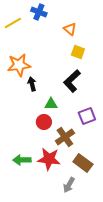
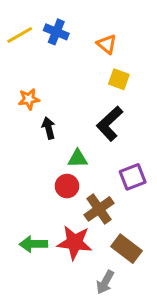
blue cross: (39, 12) -> (56, 32), moved
orange star: (19, 65) -> (29, 99), size x0.6

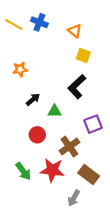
yellow line: (20, 35) -> (14, 24), turned 60
black arrow: (49, 128) -> (33, 99), moved, turned 64
red circle: (67, 186) -> (37, 135), moved
green arrow: (33, 244) -> (23, 171), turned -126

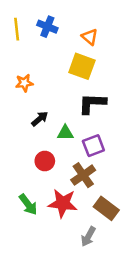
yellow line: (14, 24) -> (17, 29), turned 54
yellow square: (83, 56) -> (82, 66), moved, size x1.5
black L-shape: (77, 87) -> (92, 103), turned 45
purple square: (93, 124) -> (93, 146), moved

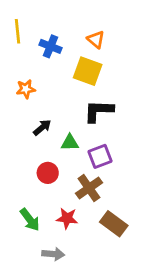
blue cross: (47, 27) -> (50, 46), moved
red star: (63, 203) -> (67, 218), size x0.7
gray arrow: (88, 237) -> (53, 254), moved, turned -114

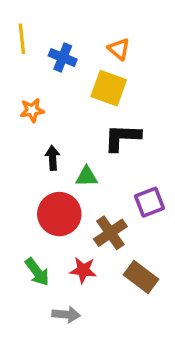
black arrow: (42, 127) -> (53, 158), turned -54
purple square: (100, 156) -> (150, 202), moved
red circle: (48, 173) -> (59, 214), size x1.6

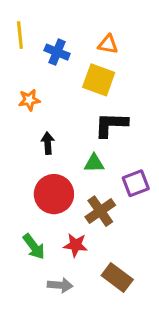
orange triangle: (119, 49) -> (108, 44), turned -30
green triangle: (87, 177) -> (94, 163), moved
brown rectangle: (141, 277) -> (117, 277), moved

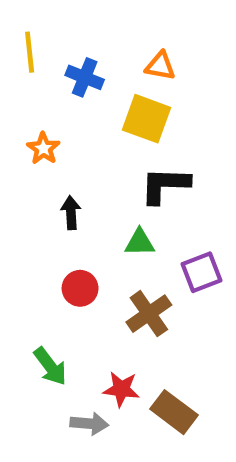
orange star: (29, 100) -> (43, 148), turned -30
red circle: (54, 194) -> (80, 288), size x0.6
red star: (76, 245) -> (121, 389), moved

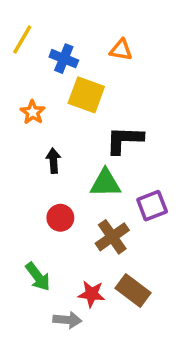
yellow line: (30, 52) -> (22, 40), turned 36
yellow square: (147, 119) -> (86, 95), moved
green triangle: (140, 242) -> (105, 183), size x1.4
brown rectangle: (174, 412) -> (133, 290), moved

